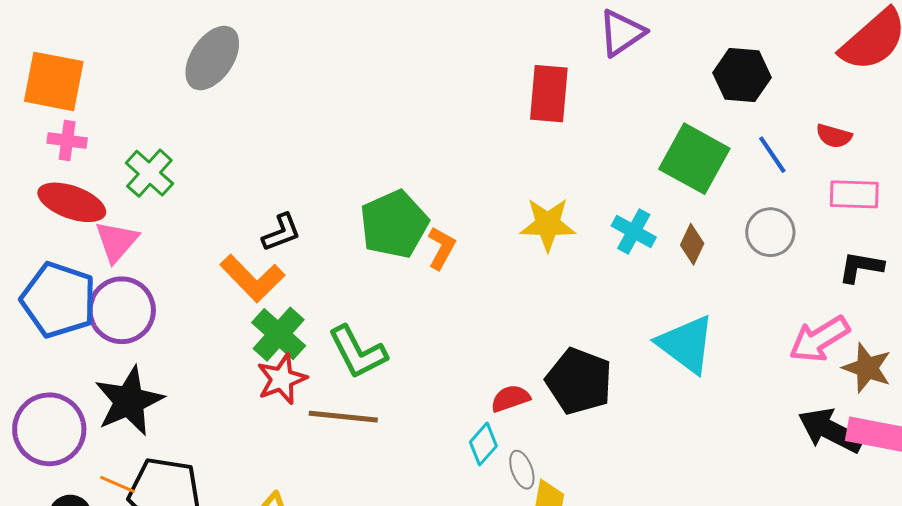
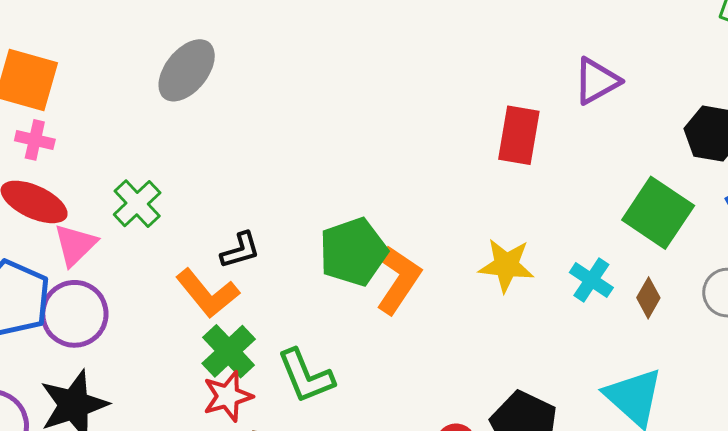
green cross: (149, 173) -> (137, 204), moved
orange L-shape: (441, 248) -> (398, 280), size x1.6

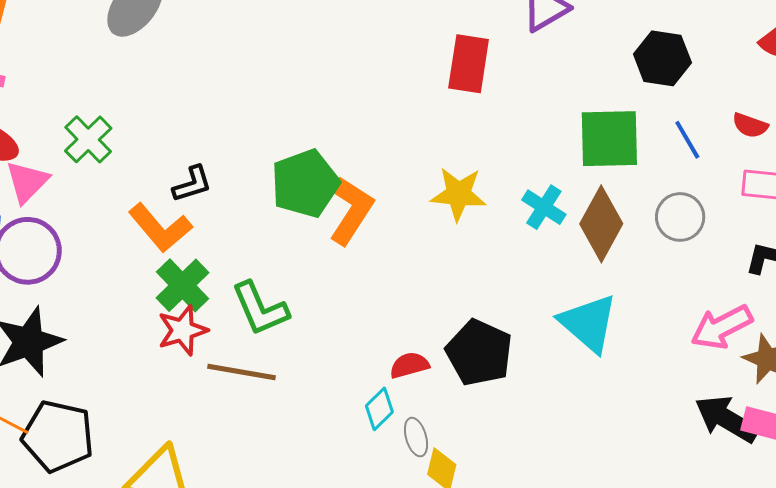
green square: (658, 213) -> (609, 139), turned -34
brown diamond: (648, 298) -> (601, 224), size x1.8

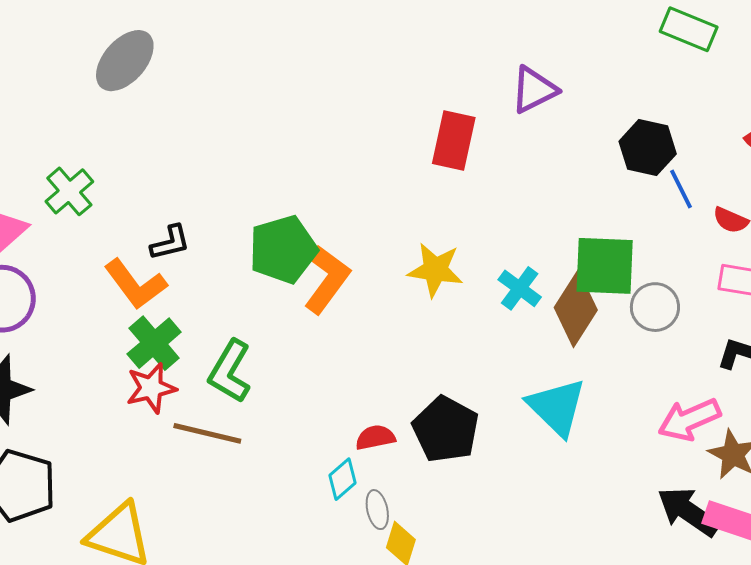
green square: (609, 139) -> (605, 266), moved
blue line: (687, 140) -> (681, 189), moved
green L-shape: (260, 309) -> (230, 371), turned 50

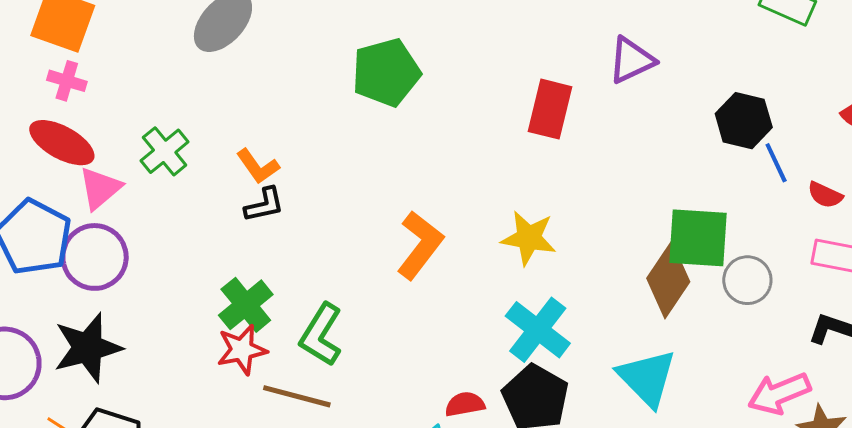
green pentagon: (283, 249) -> (386, 72), moved
orange L-shape: (135, 284) -> (258, 166), moved, size x0.7
cyan cross: (520, 288) -> (538, 330), moved, size x1.5

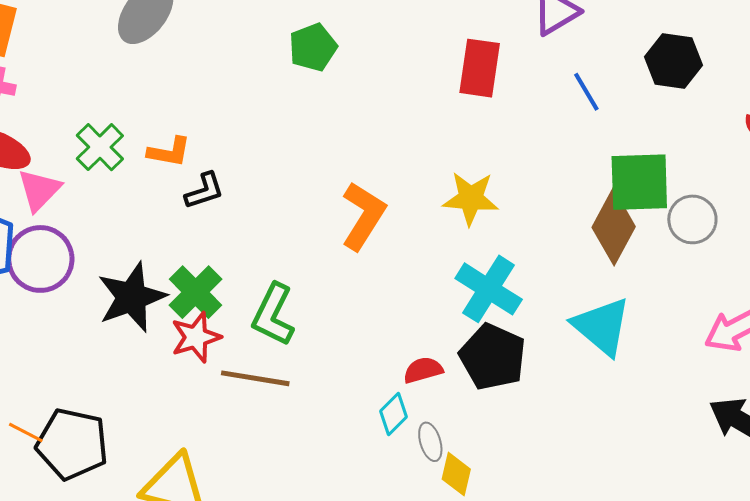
green pentagon: (386, 72) -> (313, 47), size x0.7
blue line: (776, 163) -> (586, 92), moved
orange L-shape: (258, 166) -> (169, 152), moved, turned -39
black star: (88, 348) -> (132, 297), moved

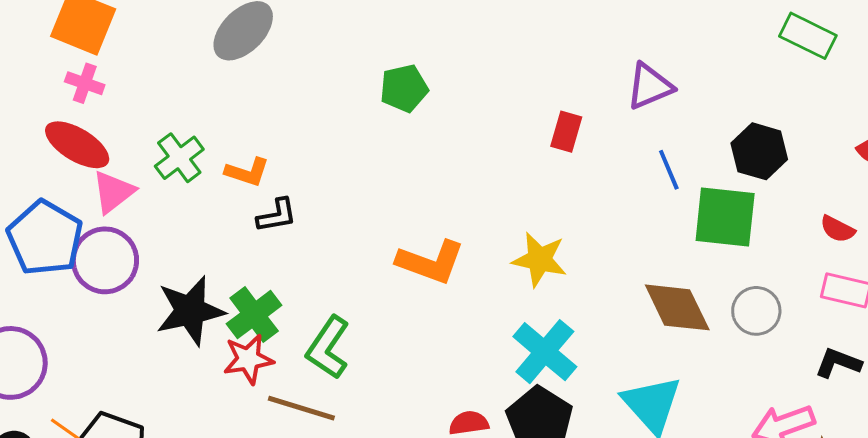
red rectangle: (480, 68) -> (566, 132), size x0.7
green square: (639, 182) -> (725, 217), moved
orange L-shape: (363, 216) -> (431, 262), turned 70
brown diamond: (614, 227) -> (677, 307), turned -62

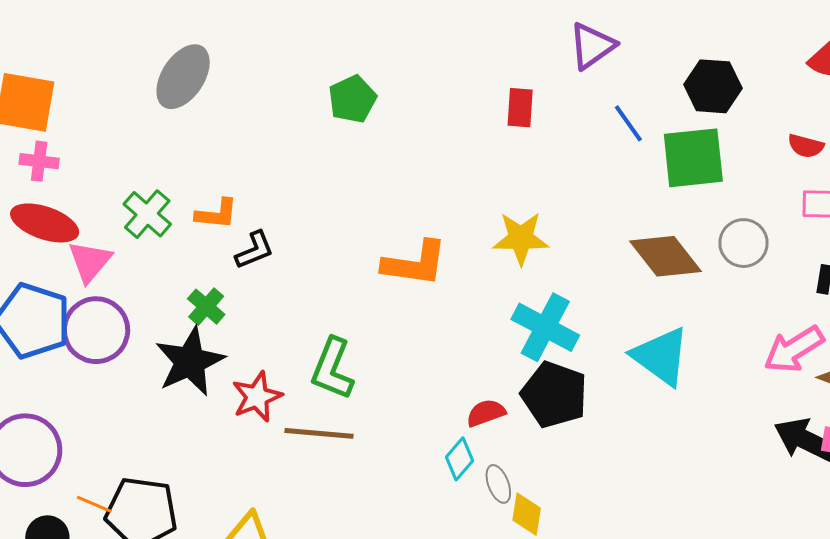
green cross: (254, 315) -> (206, 307), moved, size x0.7

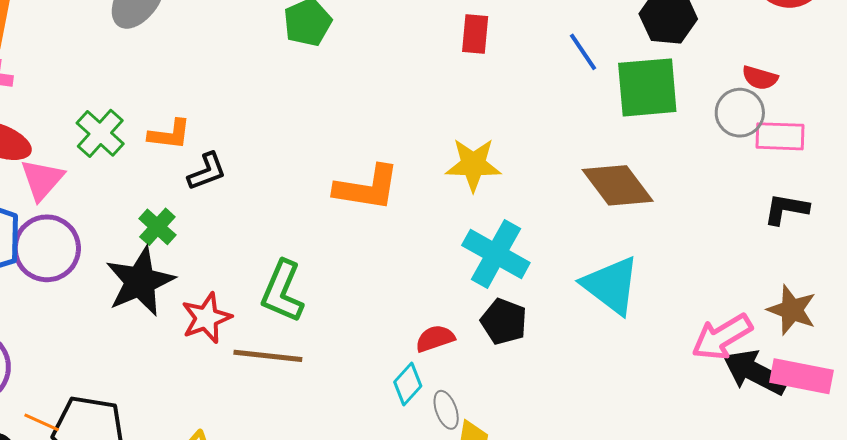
gray circle: (744, 243) -> (740, 113), moved
pink arrow: (794, 349) -> (722, 337), moved
black pentagon: (554, 395) -> (504, 322), size x0.7

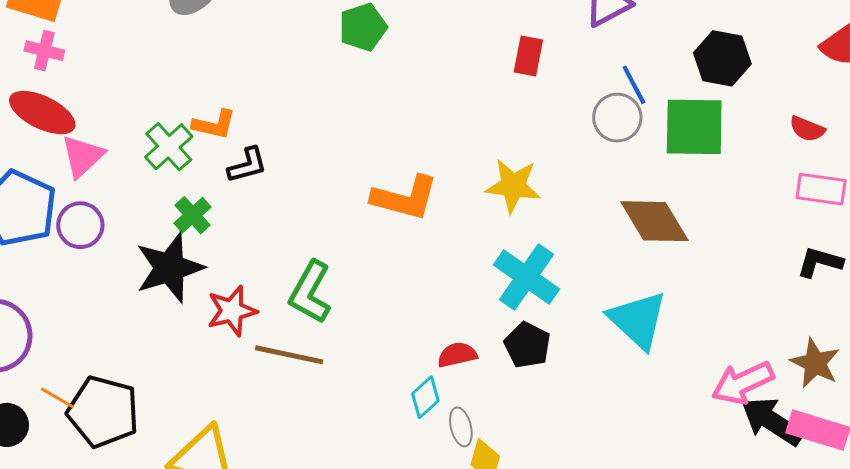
gray circle: (740, 113) -> (617, 118), moved
green cross: (100, 133) -> (169, 147), moved
purple circle: (47, 248) -> (80, 225), size x0.7

